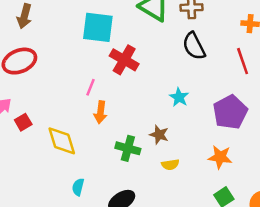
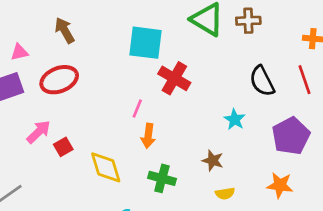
brown arrow: (24, 16) -> (65, 30), turned 135
black semicircle: (194, 46) -> (262, 81), moved
green cross: (128, 148) -> (162, 178), moved

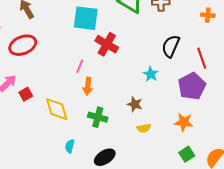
red line: (305, 80) -> (202, 58), moved
black semicircle: (262, 81) -> (171, 46), turned 50

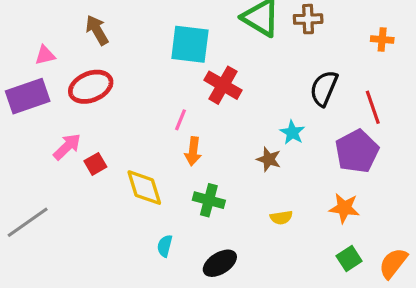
brown star: (135, 104) -> (269, 159), moved

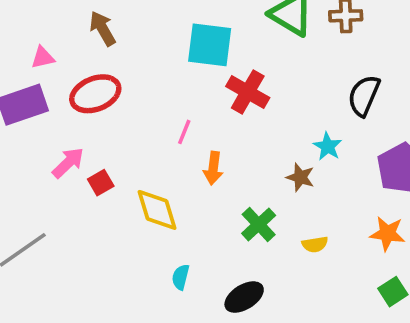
pink line: (180, 120) -> (184, 132), moved
green cross: (209, 200) -> (259, 224), moved, turned 32

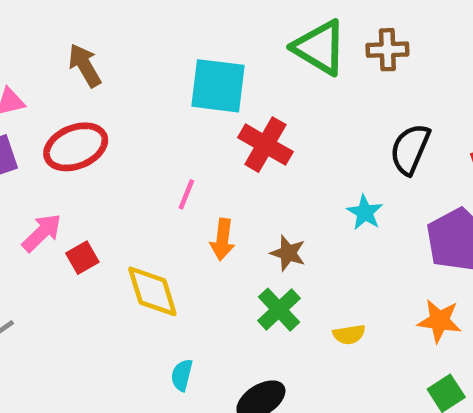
brown star: (300, 177) -> (288, 253), moved

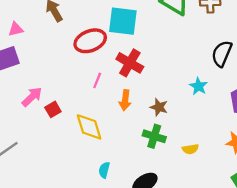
red cross: (265, 145) -> (130, 63), moved
red ellipse: (76, 147) -> (90, 41), moved
pink line: (186, 194) -> (97, 80), moved
green cross: (279, 310) -> (154, 136), turned -30

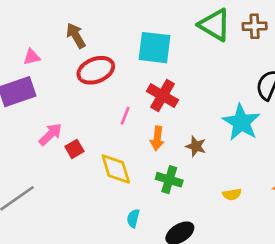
red ellipse: (90, 41) -> (96, 70), moved
cyan star: (198, 86) -> (241, 122), size x1.8
green cross: (154, 136) -> (169, 180), moved

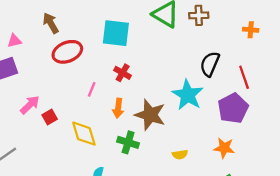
red cross: (163, 96) -> (123, 73), size x0.7
brown star: (196, 146) -> (150, 115), size x1.8

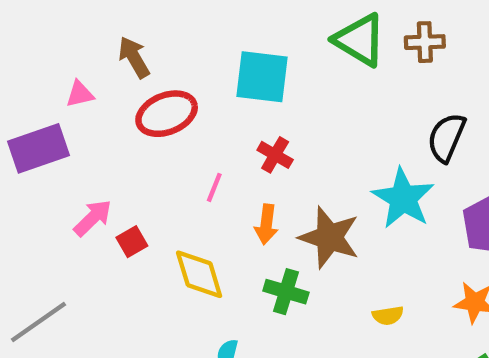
pink triangle: (14, 41) -> (80, 94), moved

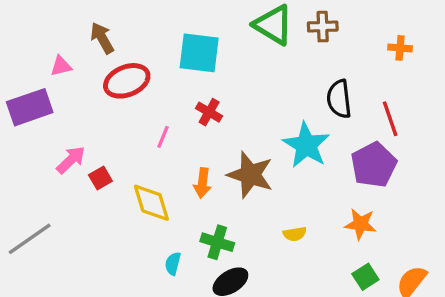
black semicircle: (446, 138) -> (339, 99), turned -30
orange arrow: (266, 224) -> (202, 183), moved
green cross: (286, 292) -> (217, 242), moved

